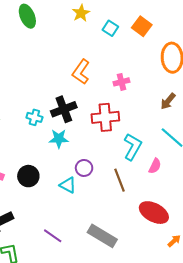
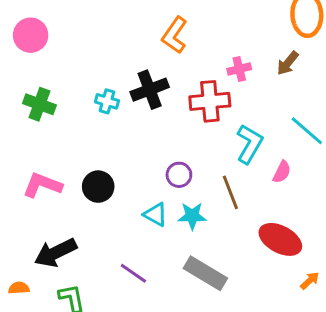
pink cross: (121, 82) -> (239, 69), moved
brown arrow: (168, 101) -> (288, 63), moved
cyan star: (59, 139) -> (192, 216), moved
cyan triangle: (68, 185) -> (155, 214), moved

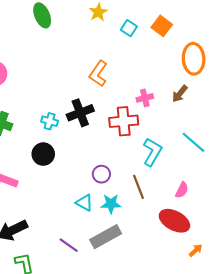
pink semicircle: (282, 172) -> (182, 190), moved
black circle: (98, 187) -> (43, 154), moved
gray rectangle: (205, 273) -> (106, 237), moved, turned -60

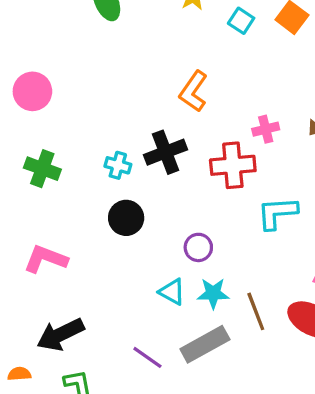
cyan L-shape: (152, 152) -> (277, 213), turned -124
black circle: (43, 154) -> (126, 218), moved
brown line: (138, 187) -> (256, 311), moved

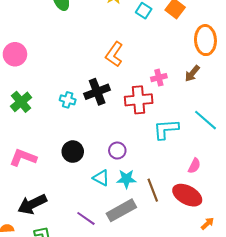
green cross: (42, 169) -> (21, 102), turned 30
black circle: (126, 218) -> (73, 152), moved

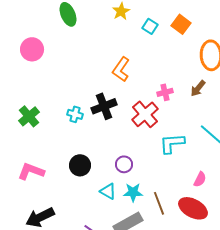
pink circle: (15, 54) -> (32, 49), moved
red cross: (139, 100) -> (145, 114), turned -36

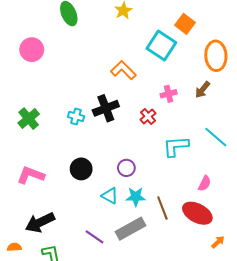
cyan square: (150, 26) -> (161, 45), moved, size x1.8
orange L-shape: (121, 69) -> (123, 70), turned 100
red cross: (145, 114) -> (148, 116), size x0.6

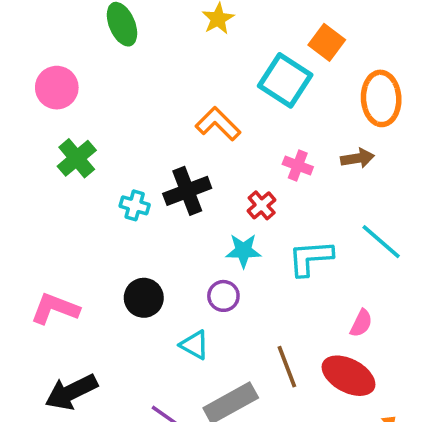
brown arrow: (203, 90) -> (358, 158), turned -138
pink cross: (169, 94) -> (298, 166), turned 35
green cross: (29, 119) -> (77, 158), moved
cyan star: (136, 197) -> (243, 251), moved

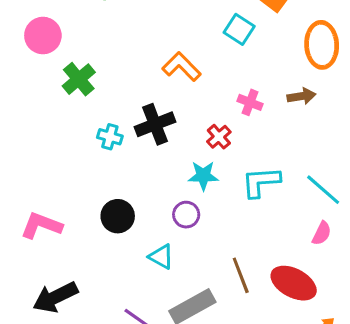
cyan square: (285, 80) -> (239, 29), size x0.7
green cross: (77, 158) -> (79, 79), moved
cyan line: (381, 242) -> (323, 190), moved
pink semicircle: (361, 323) -> (322, 233), moved

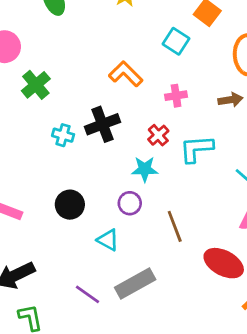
pink cross: (250, 102) -> (176, 96), moved, turned -30
cyan L-shape: (261, 182) -> (196, 149), moved
brown line: (241, 275) -> (175, 226), moved

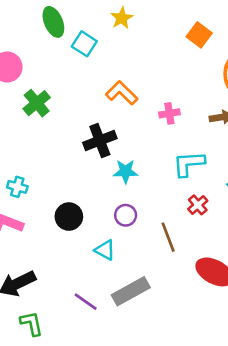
cyan square: (176, 41) -> (84, 44), moved
cyan cross: (63, 135) -> (17, 187), moved
red cross: (158, 135) -> (198, 205), moved
cyan star: (145, 169) -> (126, 171), moved

